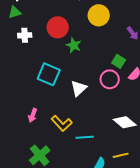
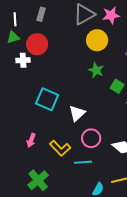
red circle: (58, 27) -> (37, 44), moved
green star: (74, 45) -> (96, 70), moved
pink circle: (110, 79) -> (91, 138), moved

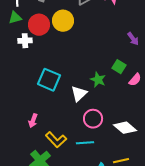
yellow circle: (97, 40) -> (63, 21), moved
green star: (96, 70) -> (98, 80), moved
yellow L-shape: (60, 148) -> (56, 140), moved

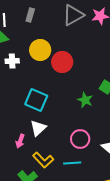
yellow circle: (63, 21) -> (40, 50), moved
red circle: (39, 25) -> (62, 62), moved
white triangle: (79, 94) -> (38, 128), moved

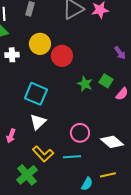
green star: (85, 100) -> (85, 84), moved
pink arrow: (20, 141) -> (11, 136), moved

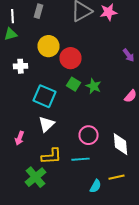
white cross: (12, 55) -> (20, 66), moved
green square: (106, 81) -> (74, 84), moved
white diamond: (112, 142) -> (120, 144), turned 45
yellow L-shape: (43, 154) -> (52, 156), turned -50

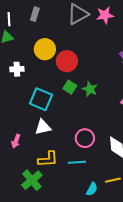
white triangle: (46, 124) -> (43, 127), turned 30

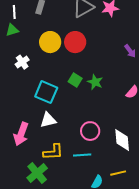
red circle: (67, 61) -> (75, 42), moved
white cross: (17, 69) -> (22, 62), turned -32
pink arrow: (16, 141) -> (21, 134), size x1.6

